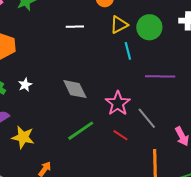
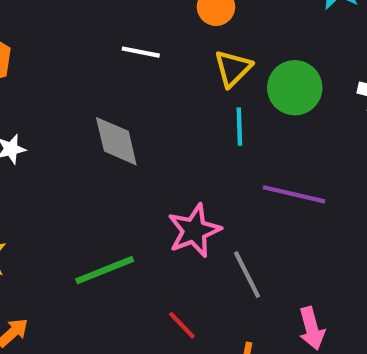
yellow triangle: (119, 25) -> (233, 68), turned -30
gray diamond: (75, 89) -> (116, 141), moved
red line: (120, 135) -> (182, 325), moved

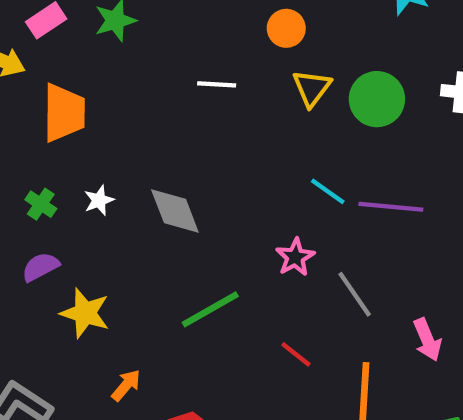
cyan line: (239, 127) -> (328, 191), moved, turned -45
gray diamond: (116, 141) -> (175, 211), moved
pink star: (194, 231) -> (295, 257), size x0.7

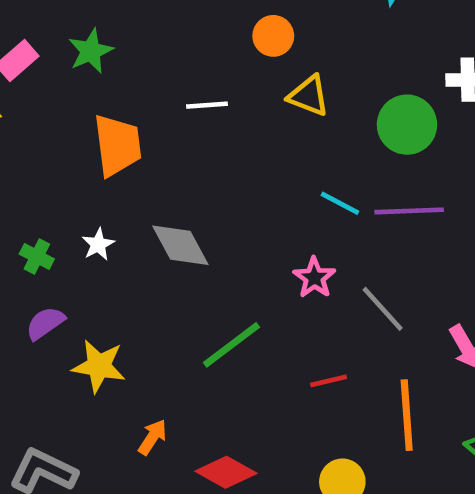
yellow triangle: (312, 88) -> (309, 96), turned -39
green circle: (377, 99) -> (407, 125), moved
orange trapezoid: (64, 113) -> (117, 145), moved
red line: (296, 354) -> (329, 381), turned -44

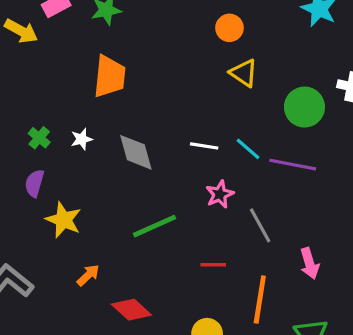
white line: (207, 105) -> (204, 146), moved
purple semicircle: (45, 323) -> (34, 183), turned -52

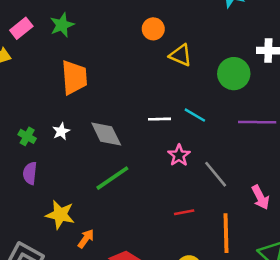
orange circle: (229, 28) -> (153, 29), moved
purple line: (293, 165) -> (257, 122), moved
yellow star: (63, 220) -> (60, 215), moved
green line: (154, 226) -> (112, 178), moved

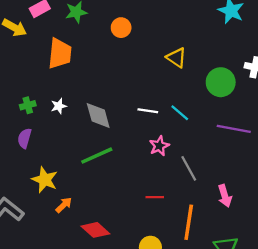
orange circle: (153, 29) -> (121, 28), moved
orange trapezoid: (74, 77) -> (60, 53), moved
green cross: (27, 136) -> (28, 105), turned 35

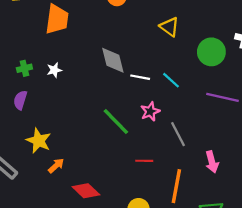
gray diamond: (98, 116) -> (113, 60), moved
green line: (97, 156) -> (116, 121), moved, turned 68

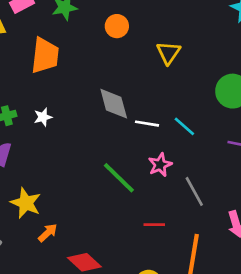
yellow triangle: (169, 27) -> (168, 53), moved, turned 30

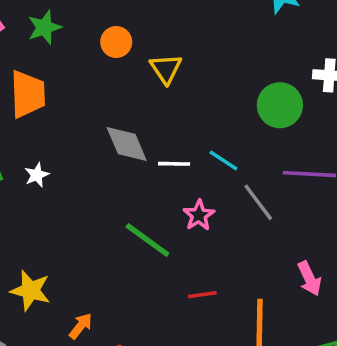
yellow triangle: (168, 53) -> (166, 69), moved
gray line: (194, 191) -> (258, 202), moved
orange arrow: (48, 233) -> (81, 326), moved

